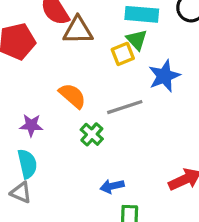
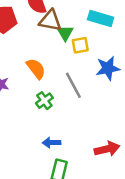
green triangle: (137, 40) -> (65, 33), moved
gray line: (125, 107) -> (73, 85), turned 68

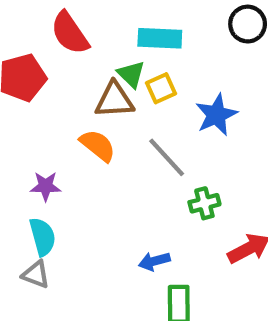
cyan rectangle: (101, 18) -> (160, 38), moved
brown triangle: (50, 21) -> (114, 100), moved
green cross: (44, 101) -> (204, 203), moved, turned 36

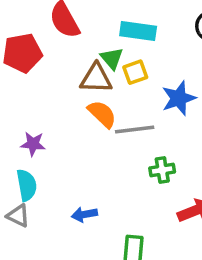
orange semicircle: (98, 145) -> (102, 114), moved
gray line: (167, 157) -> (135, 129), turned -60
blue arrow: (154, 261) -> (84, 214), moved

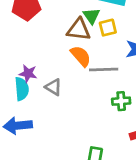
cyan semicircle: (27, 185) -> (22, 89), moved
blue arrow: (84, 214) -> (18, 126), moved, size x1.5
gray triangle: (18, 216) -> (53, 87), moved

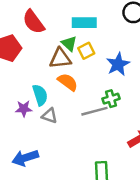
gray line: (104, 70) -> (94, 111), moved
cyan semicircle: (22, 89) -> (40, 95), moved
green cross: (121, 101) -> (111, 99), moved

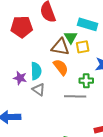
green cross: (111, 99) -> (86, 81), moved

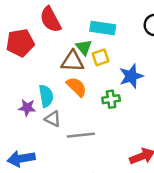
gray line: (75, 96) -> (81, 135), moved

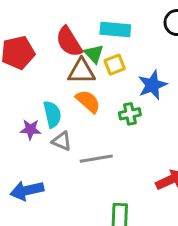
red semicircle: (51, 20) -> (69, 42), moved

